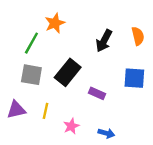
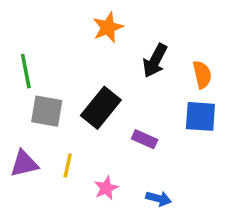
orange star: (55, 23) -> (108, 27), moved
orange semicircle: (138, 36) -> (202, 75), moved
green line: (31, 43) -> (26, 71), moved, turned -40

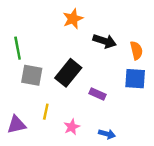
black arrow: (155, 61) -> (105, 41), turned -100
purple triangle: (24, 164) -> (16, 125), moved

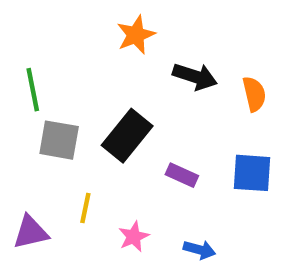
blue square: (135, 79) -> (252, 173), moved

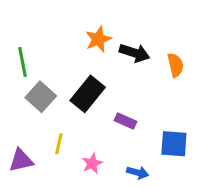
orange star: (136, 35) -> (98, 39), moved
gray square: (59, 140) -> (41, 97), turned 32
blue square: (252, 173) -> (174, 144), moved

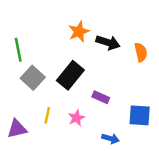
pink star: (92, 163) -> (76, 118), moved

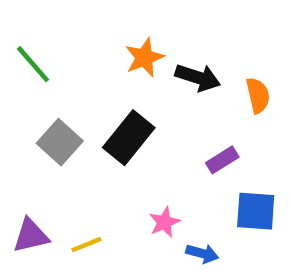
green line: (18, 50) -> (33, 64), moved, turned -30
purple rectangle: (101, 97) -> (222, 160), moved, turned -56
yellow line: (47, 115) -> (86, 245), moved, turned 56
pink star: (76, 118) -> (164, 222), moved

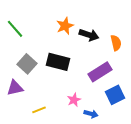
black rectangle: (129, 138) -> (58, 62), turned 65
purple rectangle: (222, 160) -> (100, 72), size x1.6
blue square: (256, 211) -> (115, 95), turned -30
purple triangle: (31, 236) -> (15, 88), moved

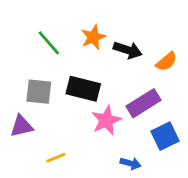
green line: (15, 29) -> (49, 43), moved
orange semicircle: (116, 43) -> (166, 62), turned 63
gray square: (27, 64) -> (39, 92), turned -36
pink star: (74, 100) -> (106, 120), moved, size x1.5

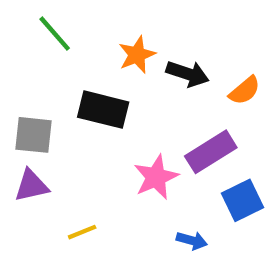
green line: (49, 43) -> (55, 34), moved
black rectangle: (83, 89) -> (103, 110), moved
gray square: (39, 92) -> (33, 135), moved

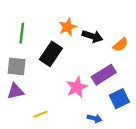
green line: (55, 34) -> (22, 33), moved, turned 48
black rectangle: (103, 110) -> (51, 54), turned -70

